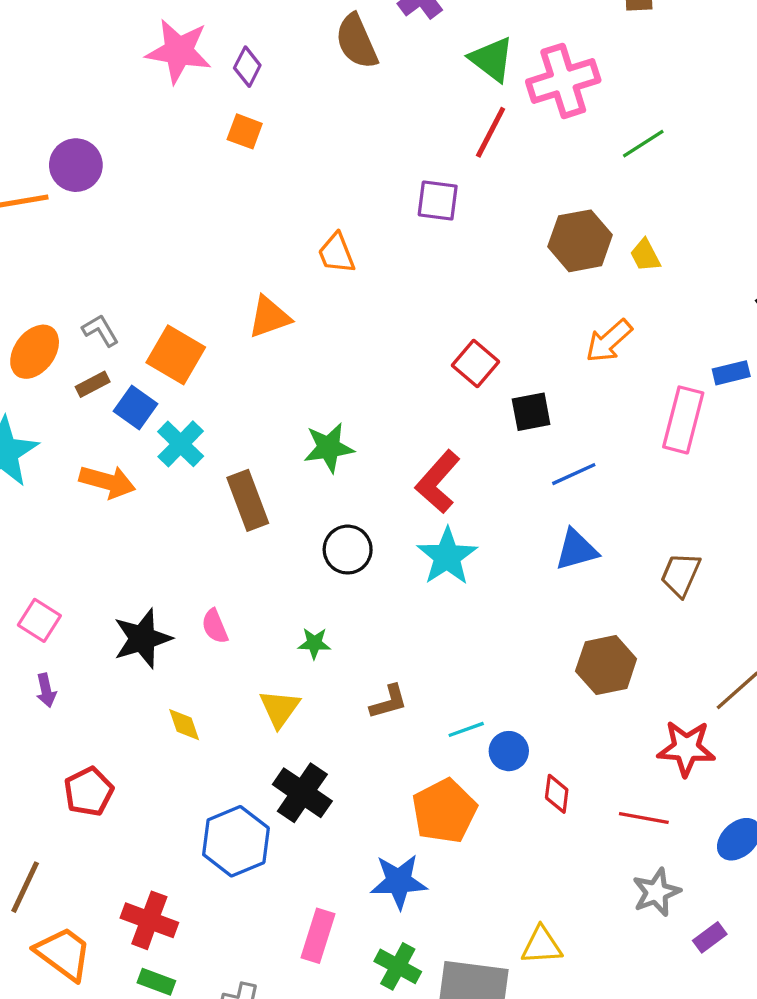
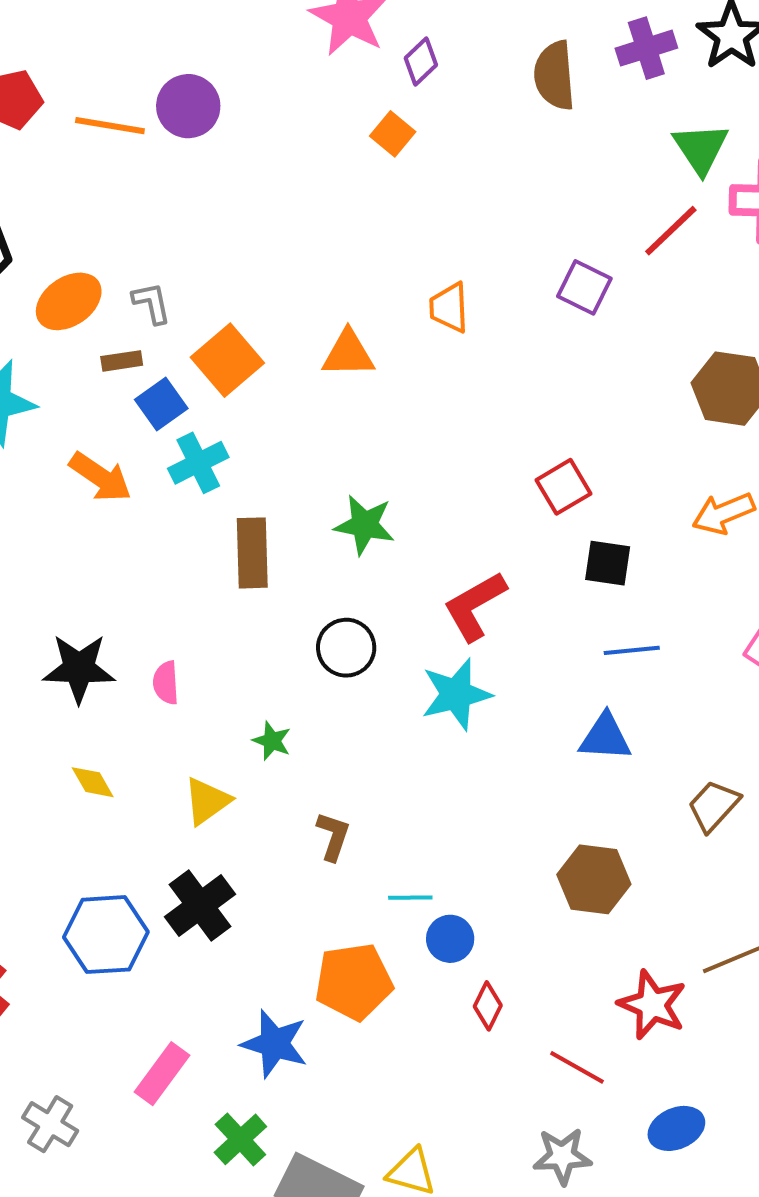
brown L-shape: (389, 702) -> (333, 836), turned -75
yellow diamond: (184, 725) -> (93, 782), turned -30

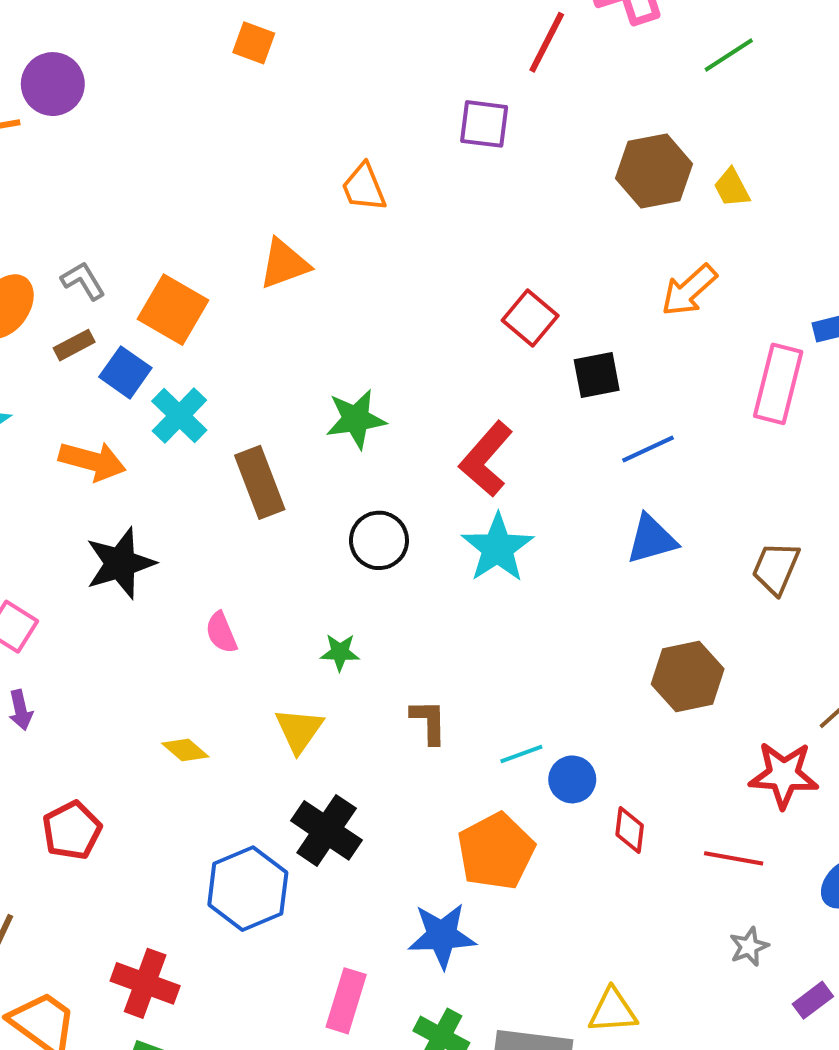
black star: (79, 668) -> (120, 563), moved
gray star: (562, 1156) -> (749, 947), size x0.7

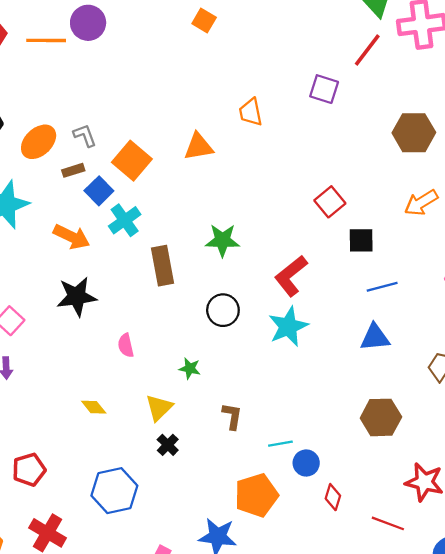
red pentagon: (72, 830) -> (29, 470), moved
black cross: (327, 830) -> (168, 445), moved, size x0.6

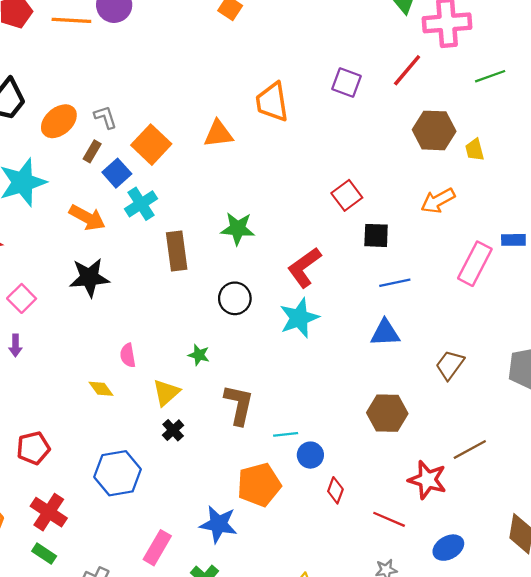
red line: (367, 50) -> (407, 70), moved
orange trapezoid: (251, 112) -> (272, 102), size x1.4
brown rectangle: (73, 170) -> (92, 151), turned -45
pink semicircle: (126, 345) -> (128, 355), moved
brown L-shape: (232, 416) -> (239, 405), size x1.5

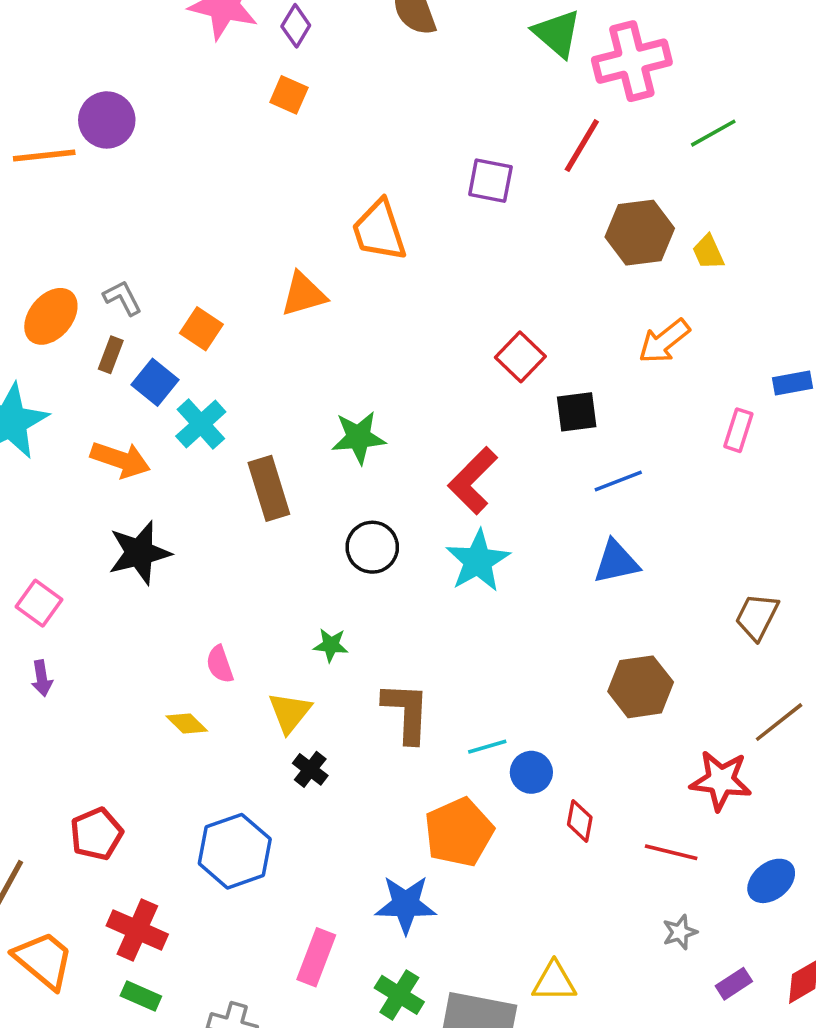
orange square: (151, 145) -> (201, 329), size x0.7
pink rectangle: (475, 264) -> (738, 430), size x0.6
brown trapezoid: (450, 365) -> (757, 617), moved

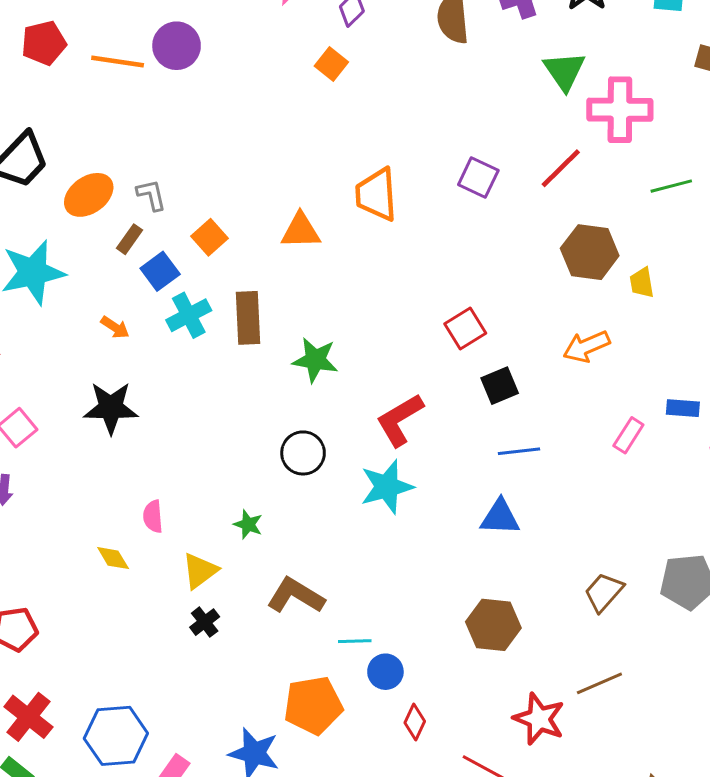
black square: (577, 412) -> (500, 386), turned -30
orange arrow: (120, 460) -> (115, 327), size x0.6
brown rectangle: (269, 488) -> (248, 318), moved
brown L-shape: (406, 712) -> (296, 596), turned -76
blue hexagon: (235, 851) -> (116, 736), moved

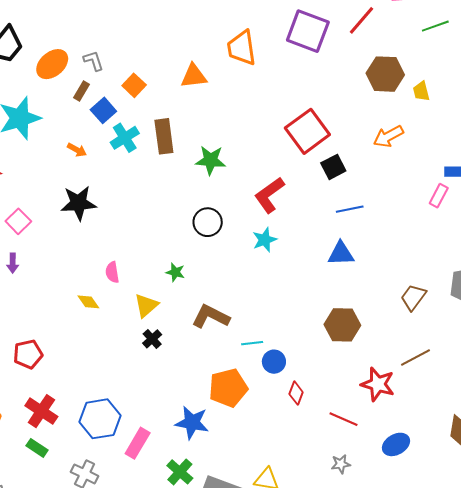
purple square: (478, 177) -> (308, 31), size x1.6
red square: (465, 329) -> (307, 131), size x1.6
pink rectangle: (628, 435) -> (439, 196), moved
cyan star: (387, 487) -> (265, 240), size x0.7

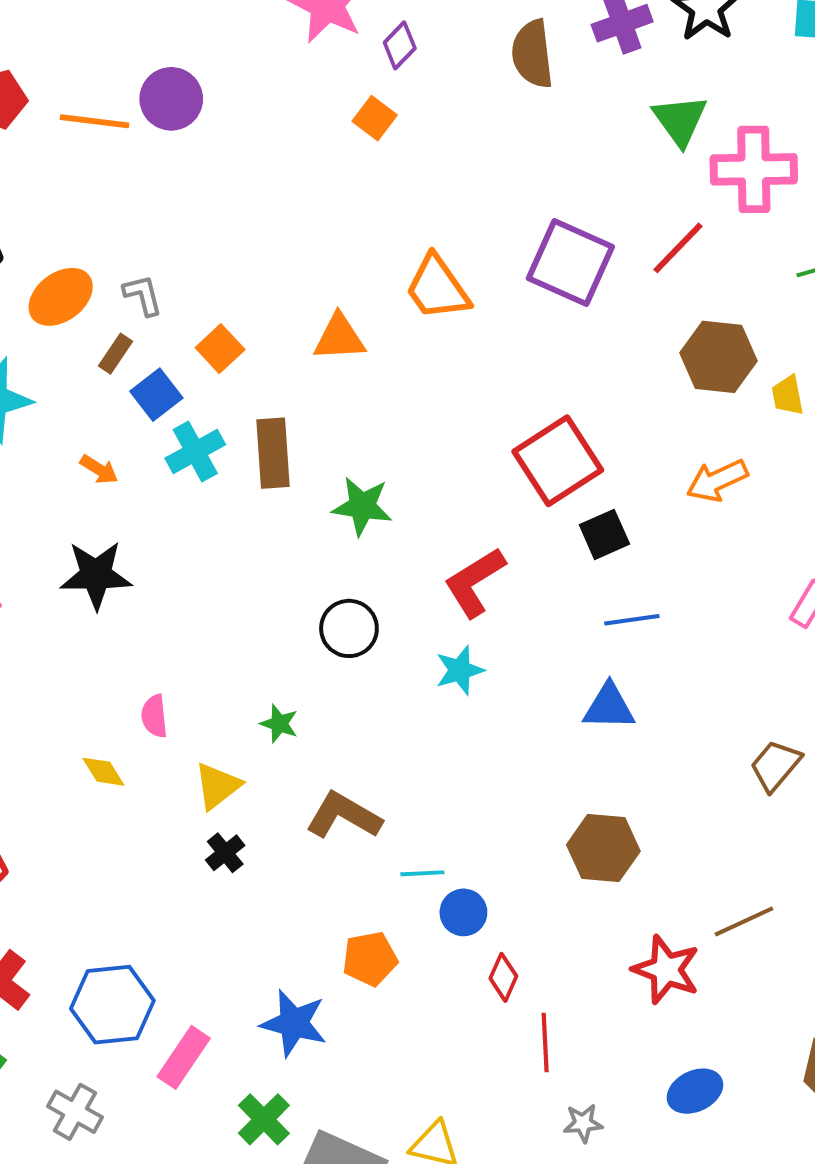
orange trapezoid: (242, 48) -> (437, 288), turned -30
brown trapezoid: (413, 297) -> (775, 765), moved
orange pentagon: (228, 388) -> (370, 959), size x0.7
red line: (343, 419) -> (545, 1042), moved, turned 60

